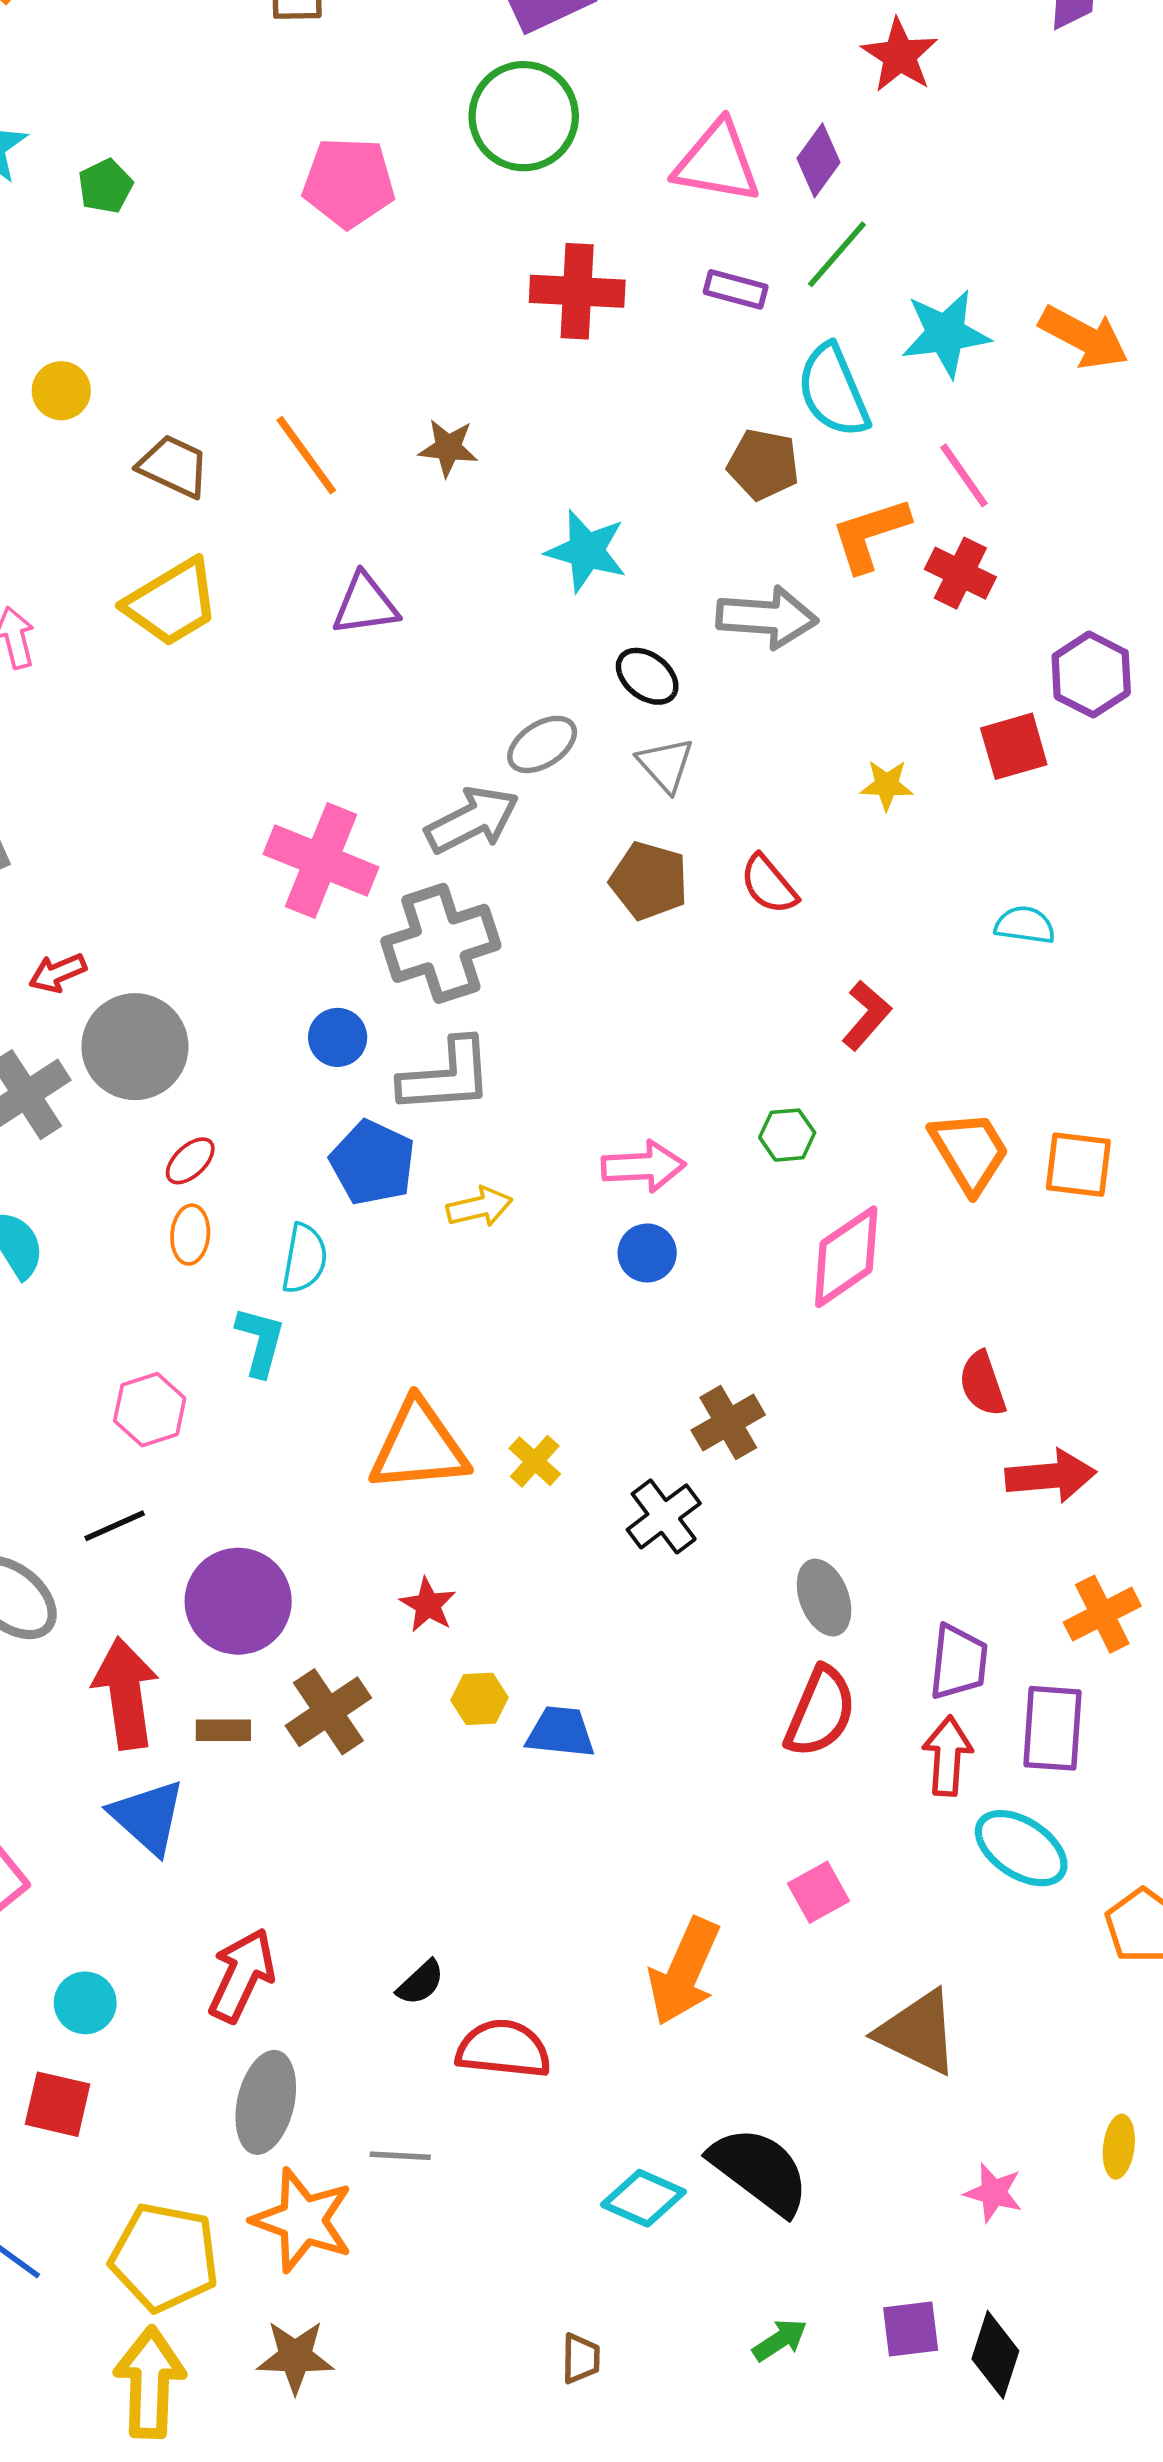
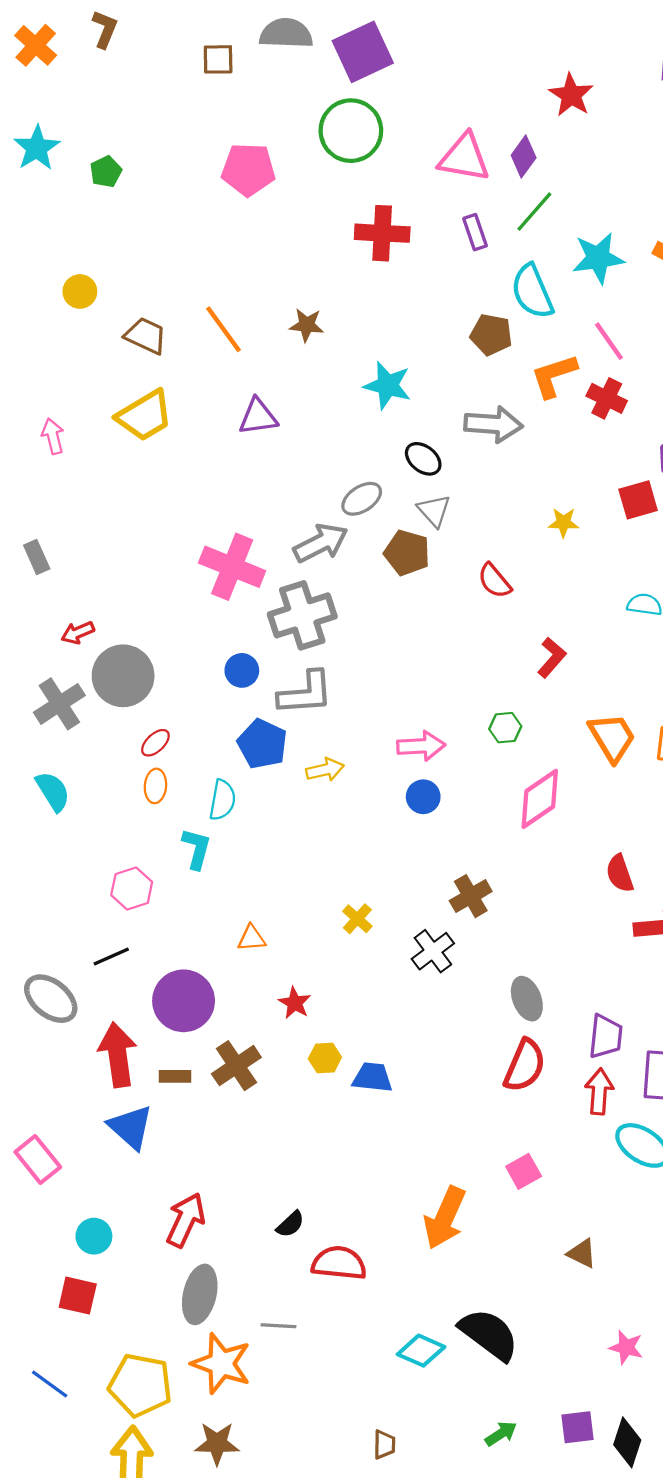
purple rectangle: (736, 289) -> (475, 232), turned 56
brown pentagon: (649, 881) -> (407, 553), moved
orange triangle: (419, 1446) -> (252, 938), moved, size x0.5
brown triangle: (918, 2032) -> (582, 1253), size x0.6

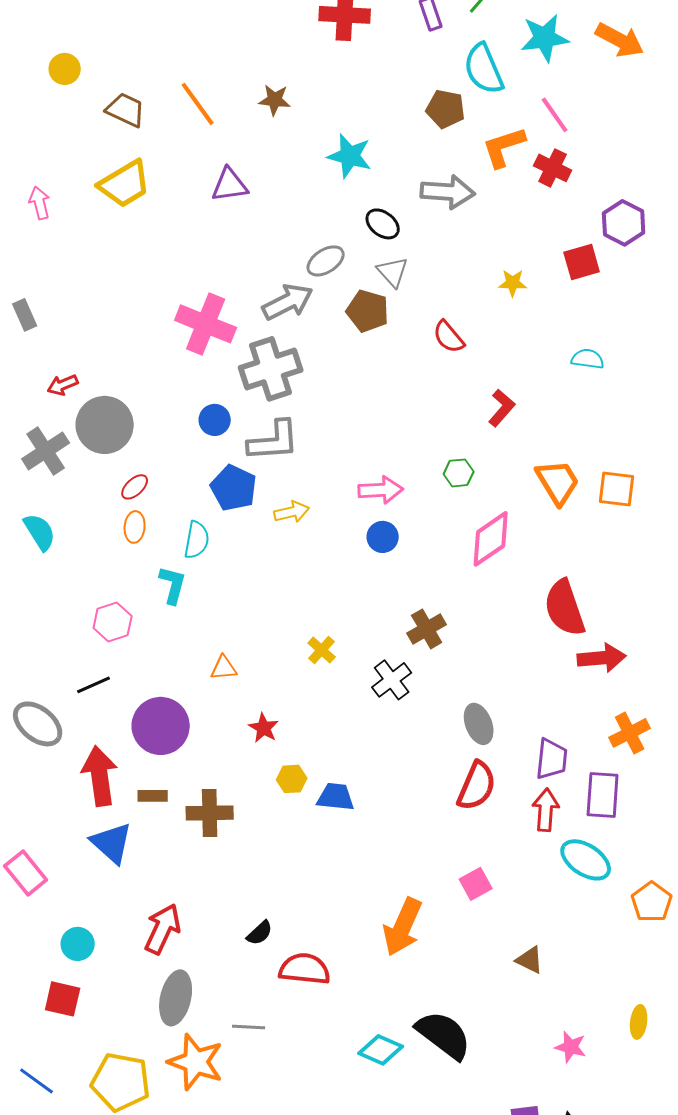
red semicircle: (620, 873) -> (565, 608), size x1.6
brown cross: (236, 1066) -> (210, 813), moved, turned 33

